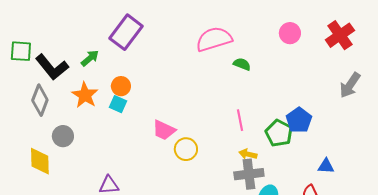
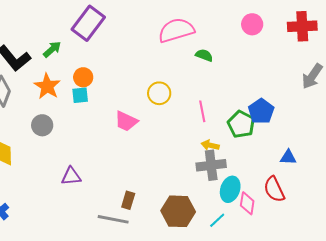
red cross: (340, 35) -> (302, 26), turned 32
cyan square: (118, 104) -> (80, 95), turned -30
gray circle: (63, 136) -> (42, 125), moved
yellow circle: (186, 149) -> (159, 93), moved

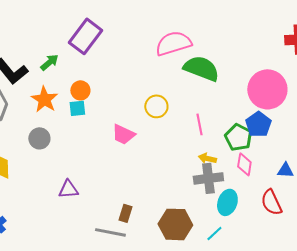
pink circle: (252, 24) -> (267, 89), moved, size x1.8
green semicircle: (204, 55) -> (201, 68), size x2.0
pink diamond: (247, 203) -> (244, 164), moved

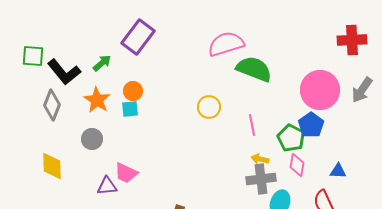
pink trapezoid: (123, 134) -> (126, 173), moved
purple triangle: (68, 189) -> (107, 186), moved

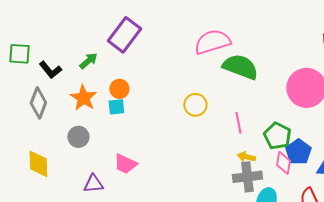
black L-shape: (64, 72) -> (50, 70), size x0.7
blue pentagon: (311, 125) -> (298, 152), moved
pink trapezoid: (126, 173) -> (125, 164), moved

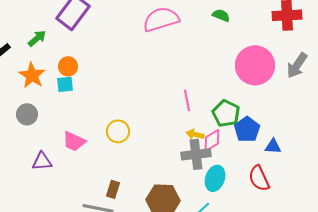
green semicircle: (240, 67) -> (221, 15), moved, size x0.5
yellow circle: (195, 105) -> (118, 131), moved
pink diamond: (283, 163) -> (212, 140), moved, turned 50

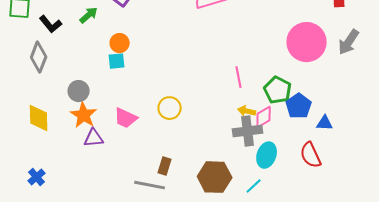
orange star: (32, 75) -> (84, 115), moved

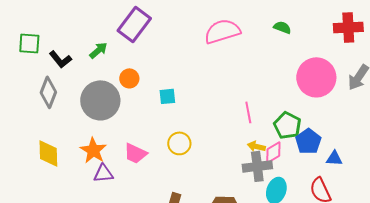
cyan square: (117, 61) -> (167, 96), moved
gray circle: (79, 91) -> (100, 100), moved, size x1.8

